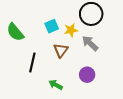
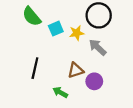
green semicircle: (15, 32) -> (32, 16), moved
brown triangle: (61, 50) -> (76, 70), moved, turned 35

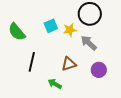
green semicircle: (32, 16) -> (17, 32), moved
purple circle: (94, 81) -> (99, 70), moved

